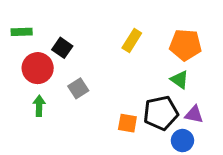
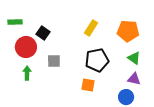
green triangle: (180, 80) -> (134, 58), moved
gray square: (78, 88) -> (54, 61), turned 32
black pentagon: (161, 113) -> (97, 60), moved

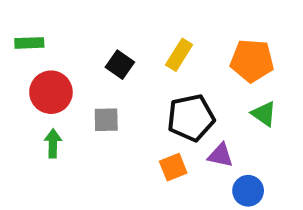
black square: (43, 33) -> (120, 65), moved
purple triangle: (134, 79) -> (220, 155), moved
orange square: (88, 85) -> (173, 167), turned -32

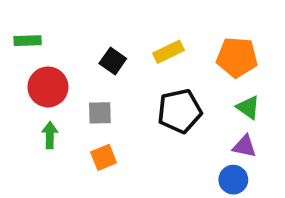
yellow rectangle: (179, 55) -> (168, 52), turned 32
purple triangle: (220, 155) -> (244, 146), moved
orange square: (173, 167) -> (104, 157), moved

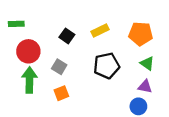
gray square: (100, 113) -> (59, 67), turned 32
green arrow: (50, 135) -> (29, 80), size x1.6

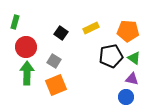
green rectangle: (16, 24) -> (15, 22), turned -72
black pentagon: (107, 66) -> (111, 56), moved
orange square: (61, 93) -> (56, 85), size x1.5

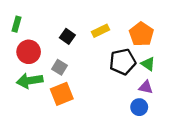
orange pentagon: (128, 31) -> (141, 34), turned 30
green arrow: (27, 73) -> (30, 81), turned -100

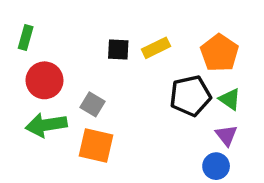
black square: (67, 36) -> (118, 49), moved, turned -32
purple triangle: (146, 87) -> (226, 135), turned 40
orange square: (62, 94) -> (96, 146), turned 35

